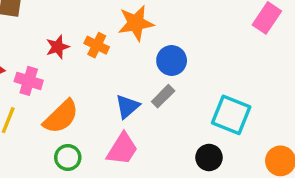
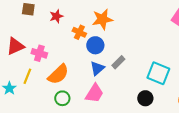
red star: (58, 47) -> (56, 16), moved
blue circle: (172, 60) -> (95, 45), moved

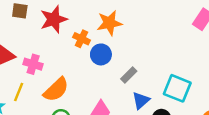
red star: (56, 16) -> (54, 19), size x1.6
blue triangle: (97, 68) -> (141, 100), moved

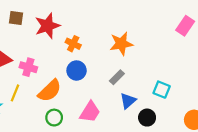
orange star: (109, 23) -> (121, 44), moved
blue circle: (101, 54) -> (77, 71), moved
cyan square: (177, 88) -> (162, 90), size x0.7

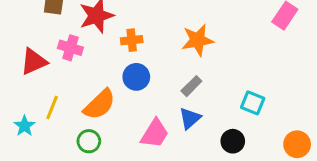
orange cross: (73, 44) -> (132, 40), turned -32
pink cross: (28, 67) -> (70, 48), moved
blue triangle: (128, 101) -> (190, 118), moved
green circle: (54, 118) -> (89, 141), moved

